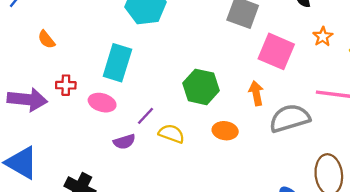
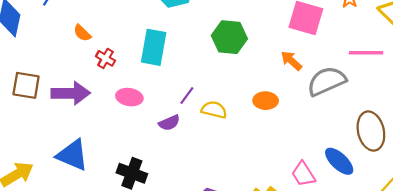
red cross: (66, 85) -> (105, 58), moved, turned 36
green hexagon: (201, 87) -> (229, 37), moved
orange arrow: (256, 93) -> (291, 61), turned -30
pink ellipse: (102, 103) -> (129, 97), moved

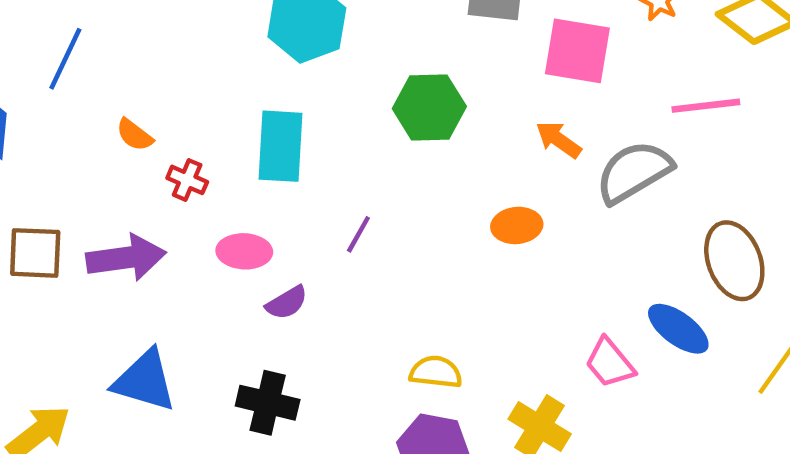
yellow semicircle: (214, 110) -> (436, 372), moved
purple semicircle: (169, 123) -> (287, 303), moved

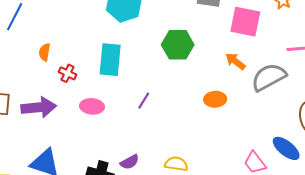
orange semicircle: (135, 135) -> (45, 52), turned 60
purple semicircle: (287, 303) -> (130, 162), moved

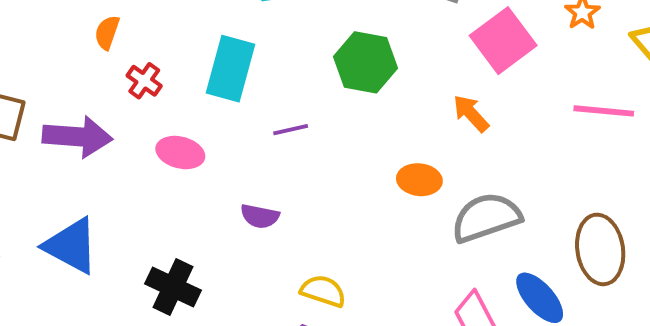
pink square: (245, 22) -> (503, 41), turned 32
gray semicircle: (269, 77) -> (486, 218), moved
purple line: (144, 101) -> (291, 130), moved, turned 36
purple semicircle: (130, 162) -> (260, 216), moved, turned 30

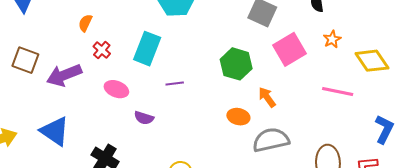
green hexagon: (366, 62) -> (236, 64), moved
orange arrow: (471, 113) -> (267, 97), moved
purple arrow: (77, 137) -> (64, 75), turned 148
purple semicircle: (260, 216) -> (144, 118), moved

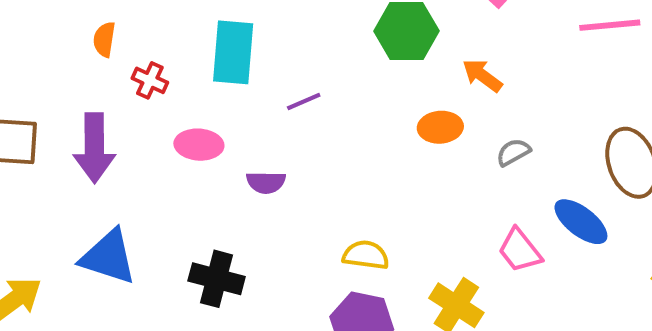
purple arrow: (64, 75) -> (94, 148), turned -52
gray semicircle: (271, 140) -> (513, 152), size x0.5

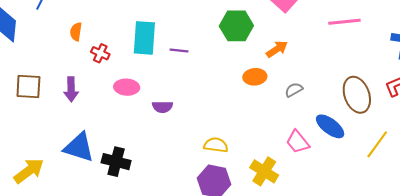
orange arrow: (482, 75) -> (277, 49), turned 110
purple line: (304, 102) -> (179, 51), moved, turned 30
purple arrow: (94, 148) -> (71, 89), size x0.7
black cross: (217, 279) -> (116, 162), moved

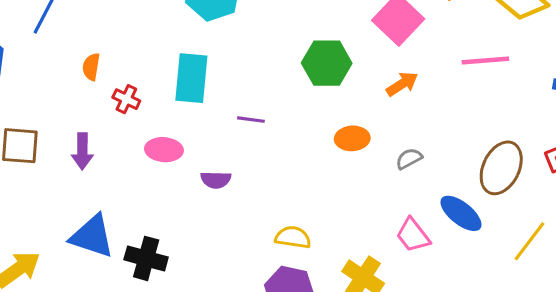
orange arrow: (277, 49) -> (402, 84), moved
purple line: (179, 51) -> (251, 120), moved
brown ellipse: (357, 95) -> (501, 168), turned 44

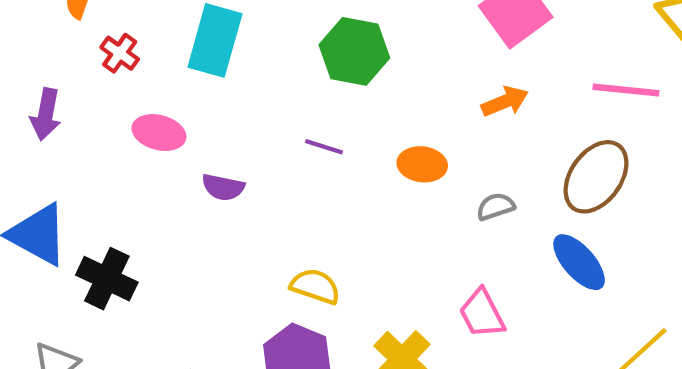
green hexagon: (327, 63) -> (354, 51), moved
purple line: (251, 120) -> (324, 147), moved
brown ellipse: (501, 168) -> (596, 177), moved
blue ellipse: (461, 213) -> (579, 262), moved

